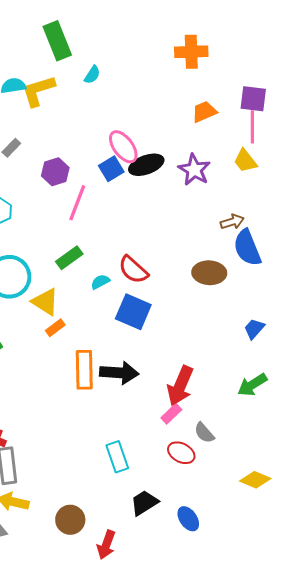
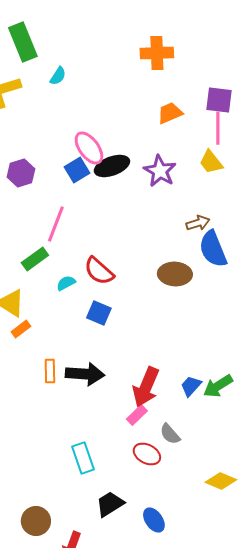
pink line: (77, 203) -> (56, 224), moved
blue square: (133, 312) -> (99, 313), size x0.7
blue trapezoid: (254, 329) -> (191, 386), moved
orange rectangle: (84, 370) -> (50, 371), size x0.6

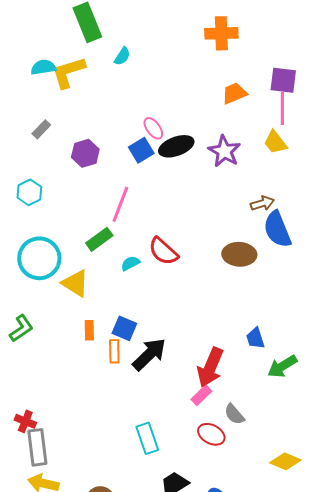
pink ellipse: (89, 148) -> (153, 128), size x0.7
blue square: (99, 313) -> (124, 328), moved
orange rectangle: (21, 329) -> (89, 330), moved, turned -54
black arrow: (85, 374) -> (149, 354), turned -48
blue trapezoid: (191, 386) -> (255, 338), moved, turned -60

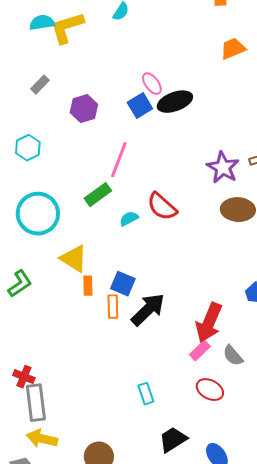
purple star: (224, 151) -> (223, 168), moved
yellow triangle: (75, 283) -> (74, 259), moved
gray semicircle: (234, 414) -> (233, 356), moved
cyan rectangle: (147, 438) -> (146, 394), size x0.7

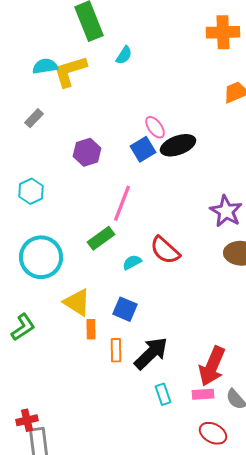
gray rectangle: (40, 85) -> (34, 118), moved
blue square: (123, 284) -> (125, 309), moved
pink rectangle: (200, 351) -> (203, 394), turned 40
red cross: (24, 377) -> (27, 420), turned -35
cyan rectangle: (146, 394) -> (163, 394), moved

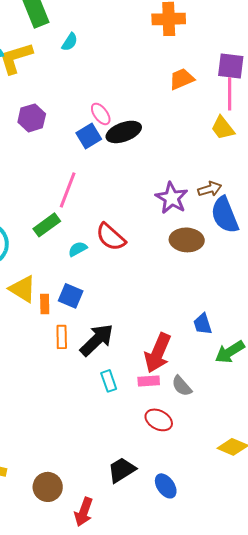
purple hexagon: (87, 152) -> (32, 118), moved
orange rectangle: (91, 329) -> (45, 304), moved

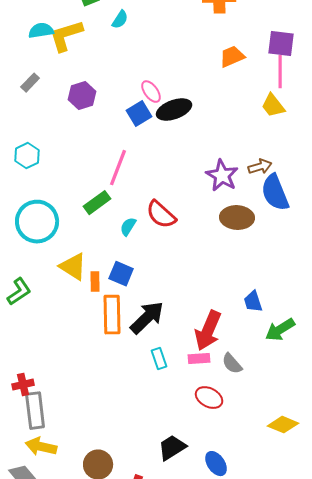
cyan semicircle: (78, 249) -> (128, 227), turned -30
orange rectangle: (62, 337) -> (112, 315), size x1.6

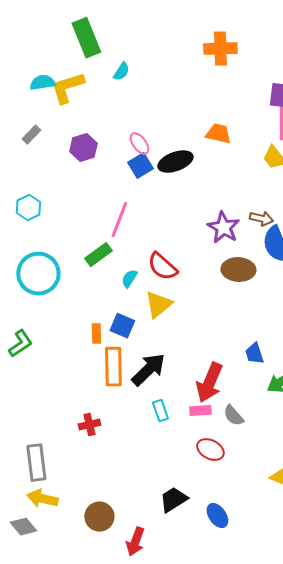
orange trapezoid: (232, 57) -> (218, 134), moved, turned 36
pink ellipse: (151, 92) -> (139, 144), moved
brown arrow: (260, 167) -> (261, 219), turned 30
yellow triangle: (73, 267) -> (158, 305), moved, turned 48
red cross: (23, 385) -> (89, 425), moved

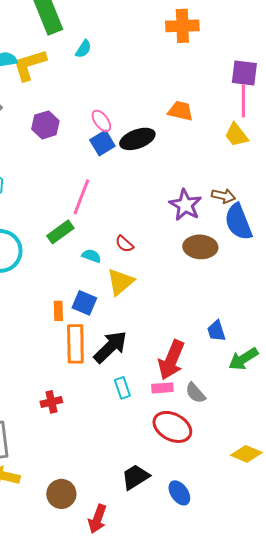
red semicircle: (162, 267) -> (124, 244), size x0.6
cyan semicircle: (129, 279) -> (91, 256), turned 78
red ellipse: (210, 450) -> (172, 427), size x1.4

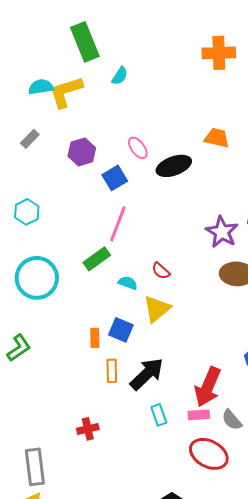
blue square: (102, 143) -> (115, 178), moved
orange rectangle: (75, 344) -> (112, 371), size x0.6

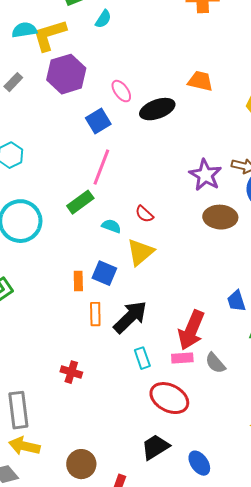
purple hexagon: (82, 152) -> (66, 74), moved, size x1.4
red cross: (88, 429) -> (71, 372), turned 30
red ellipse: (209, 454) -> (169, 398), moved

